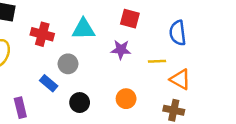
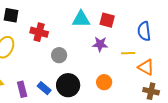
cyan triangle: (83, 29) -> (81, 19), moved
blue rectangle: (49, 83) -> (44, 88), moved
black circle: (80, 103) -> (68, 85), size x1.5
brown cross: (174, 110) -> (151, 91), moved

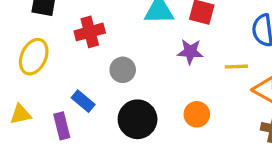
red cross: (39, 32) -> (90, 32), turned -30
blue rectangle: (44, 88) -> (83, 101), moved

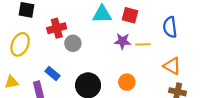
yellow line: (236, 67) -> (143, 44), moved
gray circle: (123, 70) -> (73, 43), moved

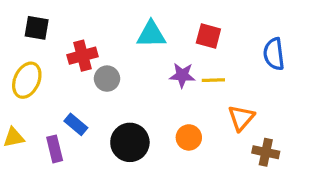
red square: (130, 15) -> (208, 36), moved
blue semicircle: (170, 27) -> (274, 54), moved
orange triangle: (172, 66) -> (241, 118), moved, turned 42

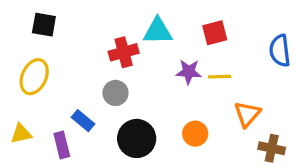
red square: (208, 36) -> (215, 33), turned -30
red cross: (82, 56) -> (124, 52), moved
gray circle: (107, 79) -> (115, 93), moved

